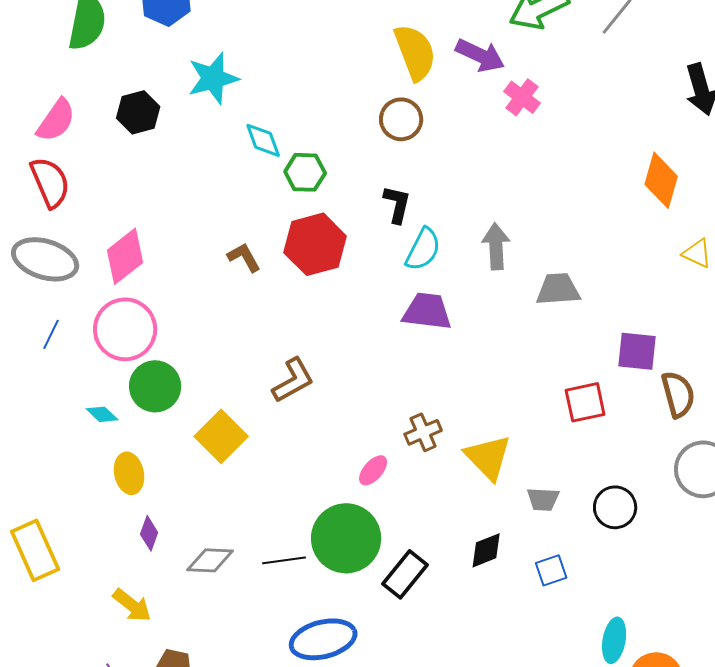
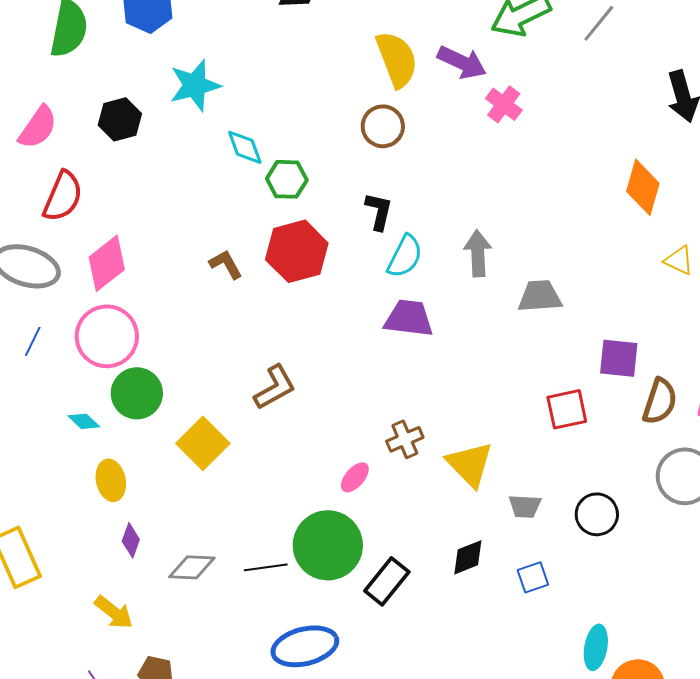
red semicircle: (50, 182) -> (63, 196), moved, turned 46
brown semicircle: (678, 394) -> (660, 401), turned 33

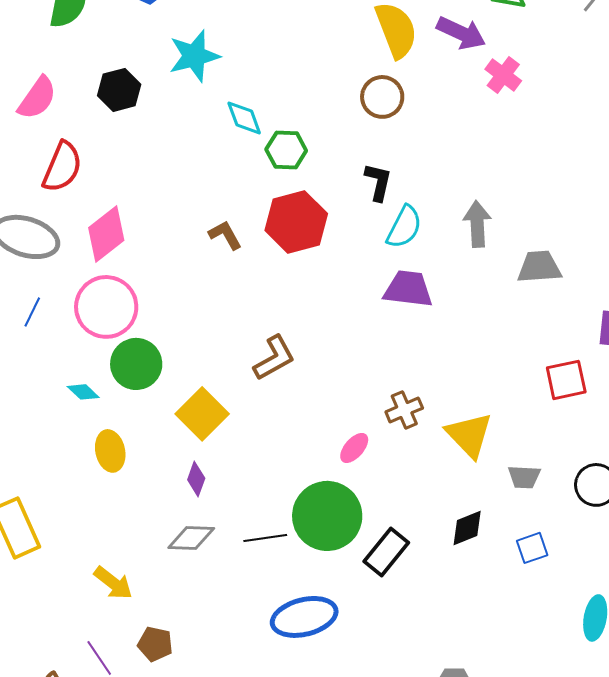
purple diamond: (131, 540) -> (196, 479), moved

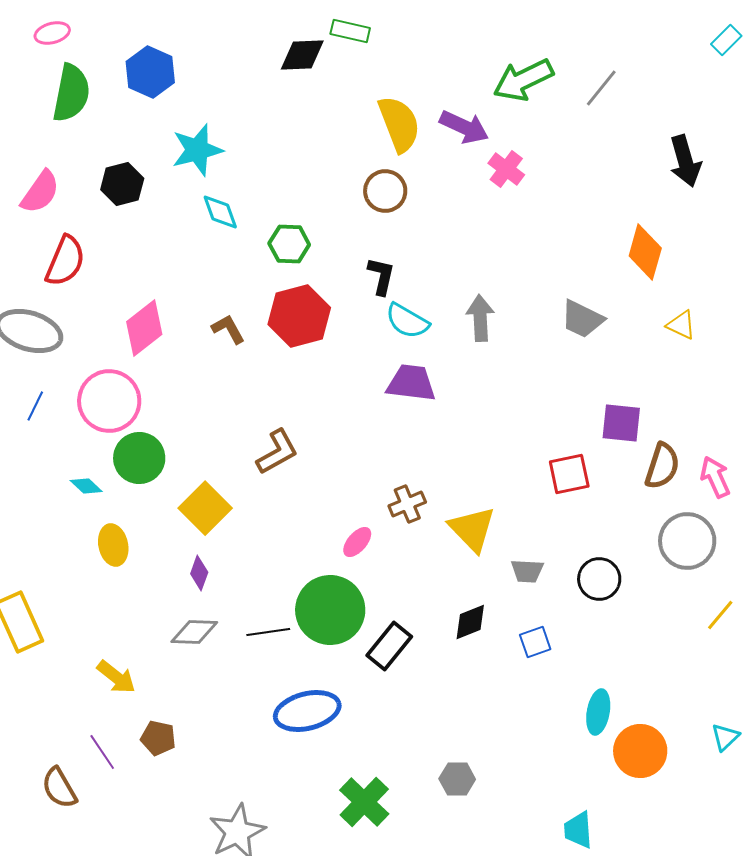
cyan diamond: (244, 118) -> (220, 212), moved
cyan semicircle: (404, 227) -> (407, 321), turned 93
pink diamond: (106, 234) -> (144, 328), moved
gray trapezoid: (539, 267) -> (582, 319), moved, turned -150

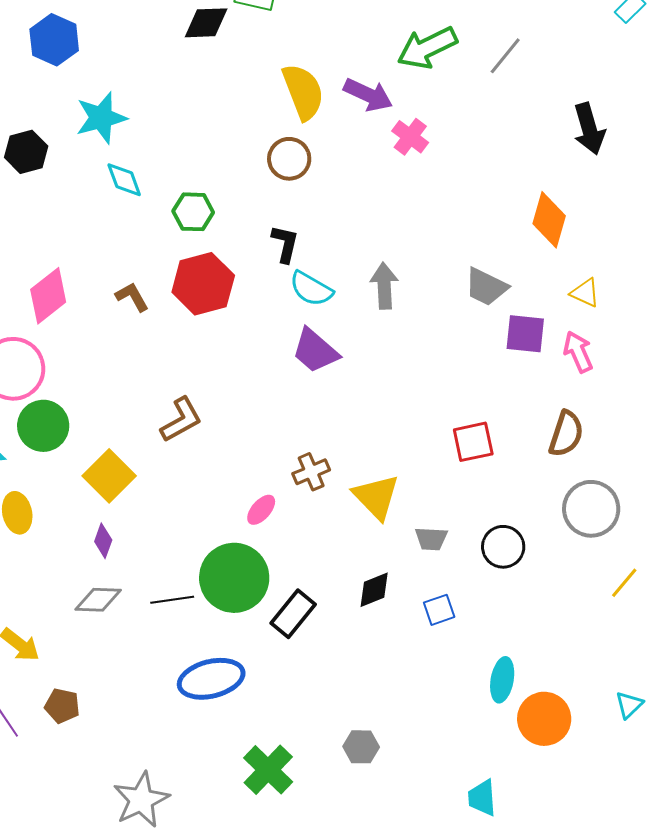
purple trapezoid: (411, 383) -> (315, 351), turned -146
purple square: (621, 423) -> (525, 334), moved
pink arrow: (715, 477) -> (578, 352), moved

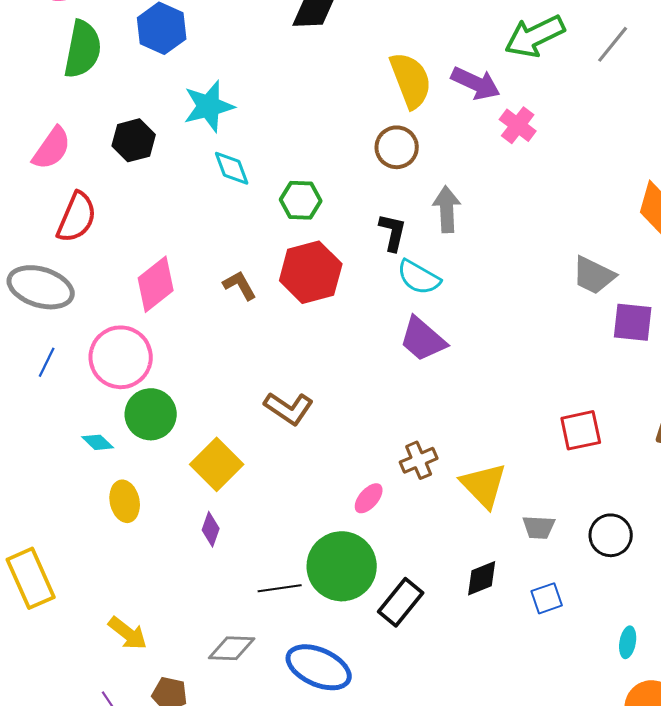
gray arrow: (384, 286) -> (447, 209), moved
brown L-shape: (181, 420) -> (289, 408), turned 63
gray diamond: (98, 600) -> (232, 648), moved
blue ellipse: (211, 679) -> (319, 667), turned 38
cyan ellipse: (502, 680) -> (628, 642), moved, size x0.7

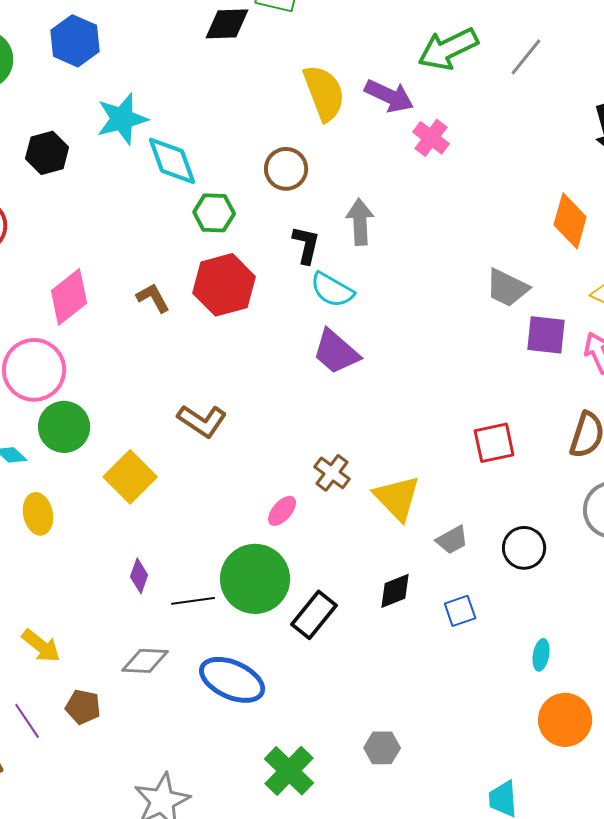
brown circle: (397, 147) -> (286, 169), moved
cyan diamond: (232, 168) -> (172, 161), moved, size x1.4
brown cross: (419, 460) -> (332, 473), turned -30
gray trapezoid: (539, 527) -> (452, 540), turned -32
purple diamond: (211, 529) -> (139, 576), moved

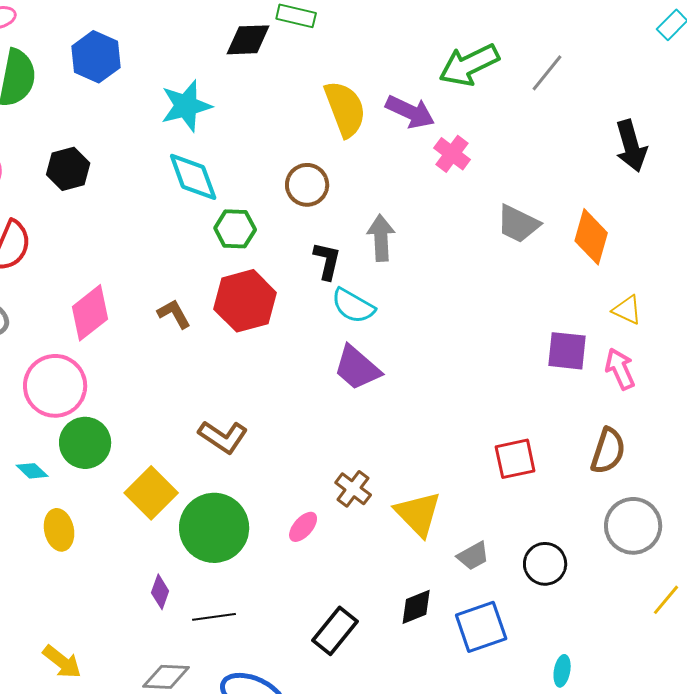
cyan star: (122, 119) -> (186, 106), moved
gray trapezoid: (507, 288) -> (518, 224), moved
green circle: (255, 579) -> (214, 528), moved
blue square: (460, 611) -> (481, 627), size x1.6

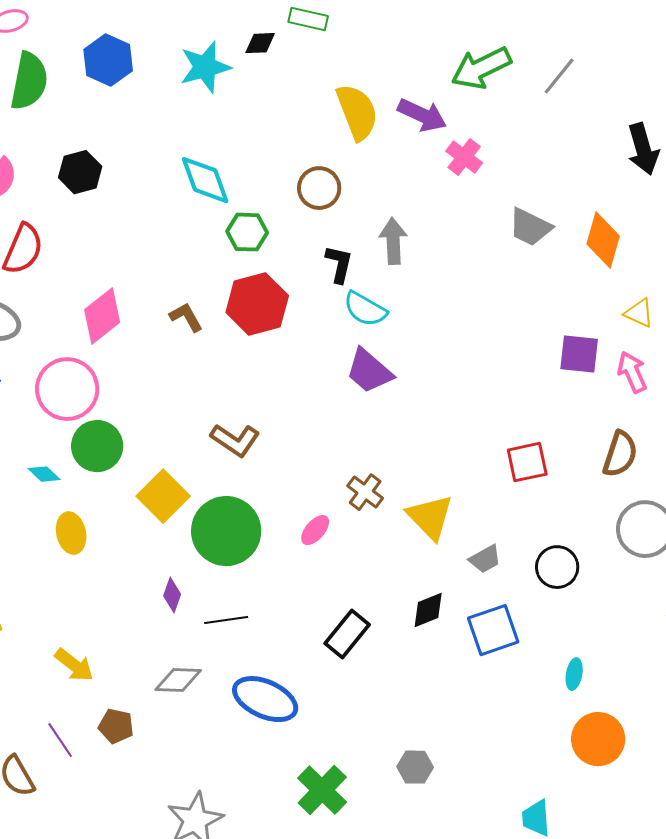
black diamond: (248, 40) -> (260, 43), size x0.7
cyan star: (186, 106) -> (205, 67), moved

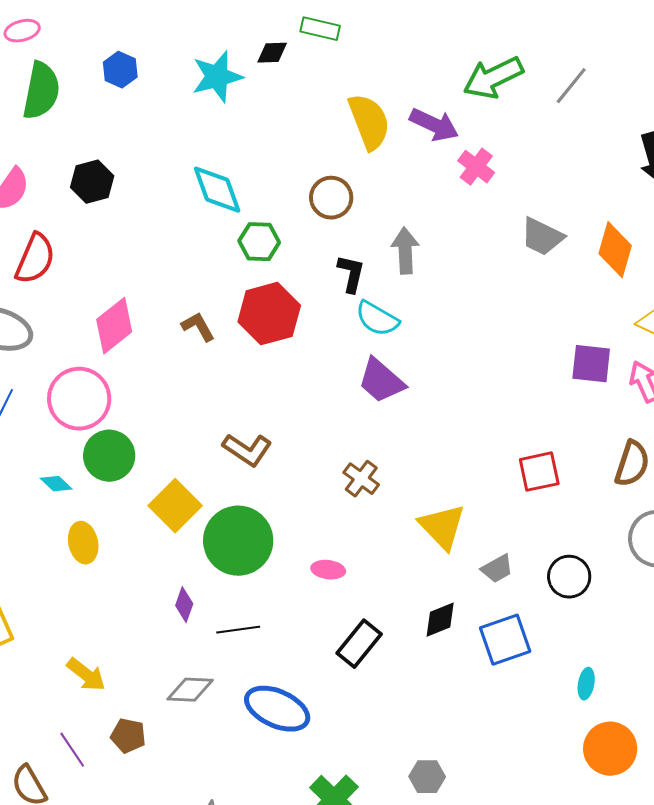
blue hexagon: (108, 60) -> (120, 70), size x0.7
brown cross: (365, 492) -> (361, 479), moved
pink ellipse: (315, 530) -> (328, 570), moved, turned 56

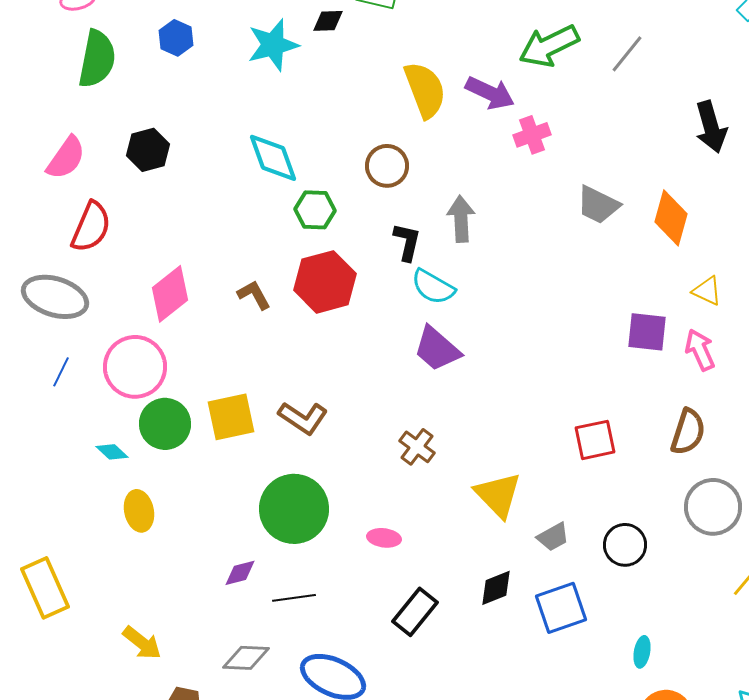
pink cross: (476, 167) -> (532, 135), turned 33
yellow square: (175, 506) -> (231, 417), moved, turned 33
purple diamond: (184, 605) -> (240, 573), turned 56

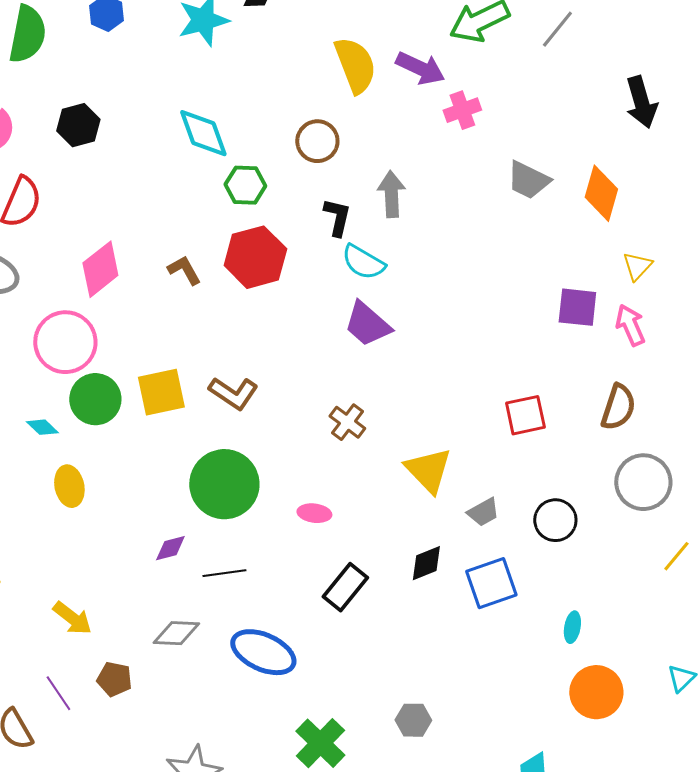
yellow triangle: (707, 291) -> (637, 266), turned 48

